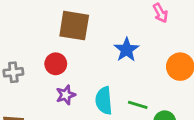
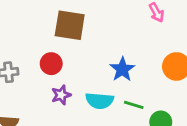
blue star: (126, 50) -> (122, 69), moved
cyan semicircle: (104, 101) -> (100, 101), turned -80

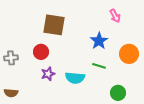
blue star: (122, 69) -> (99, 41), moved
green line: (134, 105) -> (99, 66), moved

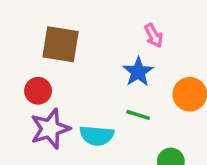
pink arrow: (115, 16) -> (154, 36), moved
purple star: (48, 74) -> (50, 129), size x1.6

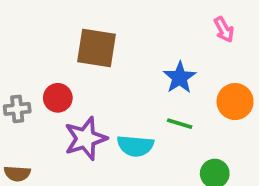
pink arrow: (154, 36) -> (224, 30), moved
red circle: (38, 91) -> (58, 98), moved

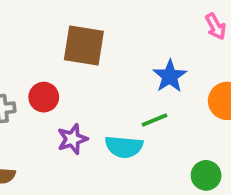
green line: (180, 124) -> (154, 120), moved, turned -40
purple star: (85, 138) -> (72, 139), size x0.7

